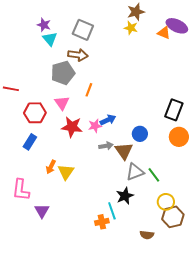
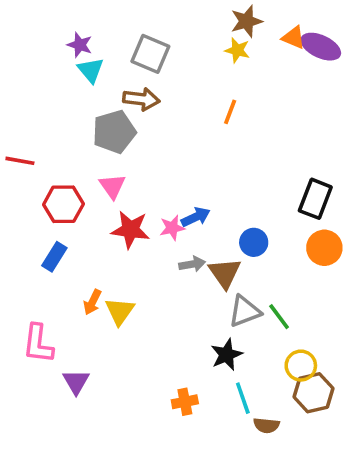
orange triangle: (164, 33) -> (294, 38), moved
orange line: (89, 90) -> (230, 112), moved
cyan line: (112, 211) -> (243, 398), moved

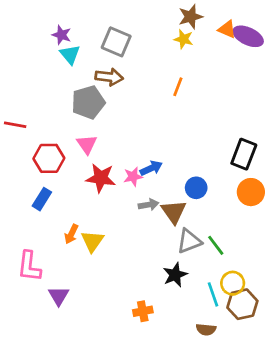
cyan line: (243, 398) -> (213, 294), moved

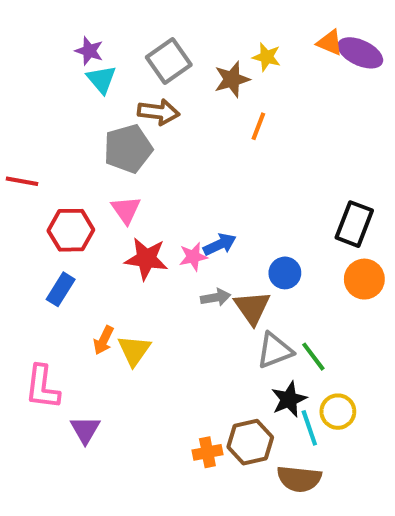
brown star: (191, 17) -> (232, 79), moved
gray square: (116, 42) -> (169, 61), turned 32
black star: (175, 275) -> (289, 399), moved
brown hexagon: (242, 304) -> (250, 442), moved
brown semicircle: (206, 329) -> (299, 479), size x1.5

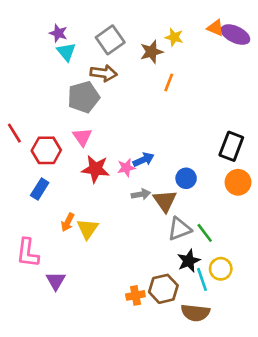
red line: (22, 181) -> (14, 133), moved, turned 48

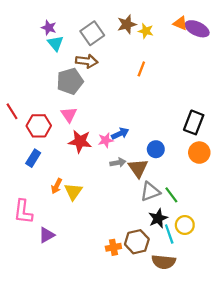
brown star: (151, 52) -> (127, 24), moved
purple triangle: (56, 281) -> (47, 235), turned 30

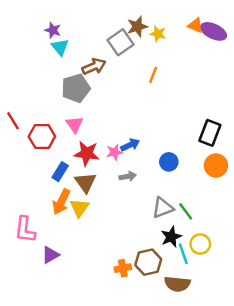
gray square: (92, 33) -> (120, 42), moved
brown arrow: (87, 61) -> (94, 66), turned -30
blue rectangle: (33, 158) -> (60, 172), moved
brown triangle: (138, 168) -> (85, 182), moved
orange arrow: (57, 186) -> (61, 202), size x1.5

